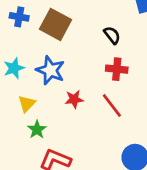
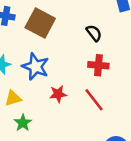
yellow triangle: (27, 104) -> (13, 98), turned 30

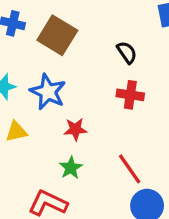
red line: (94, 100) -> (130, 169), moved
green star: (23, 123) -> (71, 168), moved

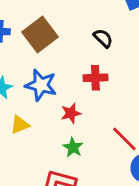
brown square: (57, 35) -> (40, 34), turned 32
red cross: (130, 95) -> (95, 78), moved

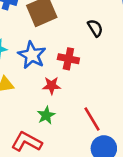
red cross: (95, 78) -> (68, 59), moved

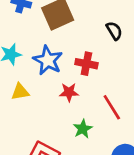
green star: (46, 115) -> (83, 129), moved
red line: (92, 119) -> (112, 107), moved

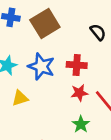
red star: (69, 92) -> (79, 93), moved

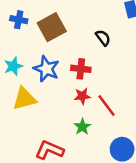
yellow triangle: (20, 98) -> (24, 99), size x1.5

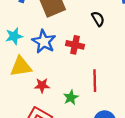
red star: (82, 96) -> (42, 85), moved
red line: (107, 106) -> (95, 81), turned 30

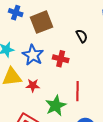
red star: (42, 85) -> (33, 85), moved
green star: (71, 97) -> (56, 106), size x1.5

